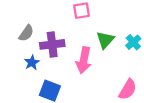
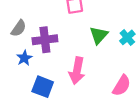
pink arrow: (84, 60) -> (77, 71), moved

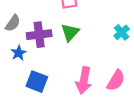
green triangle: (99, 35) -> (70, 32), moved
pink arrow: (77, 71) -> (84, 80), moved

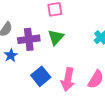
blue square: (37, 82) -> (41, 76), moved, turned 30

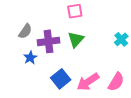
pink arrow: (68, 79) -> (88, 82), turned 45

